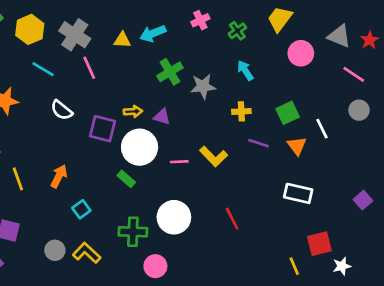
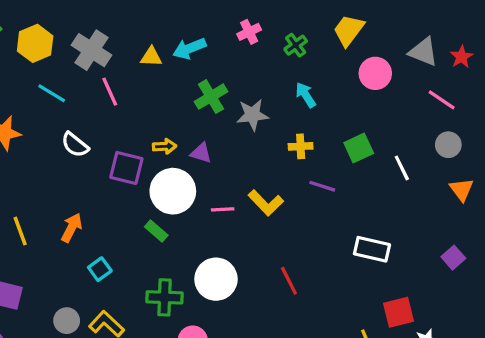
orange triangle: (297, 146) -> (462, 190), moved

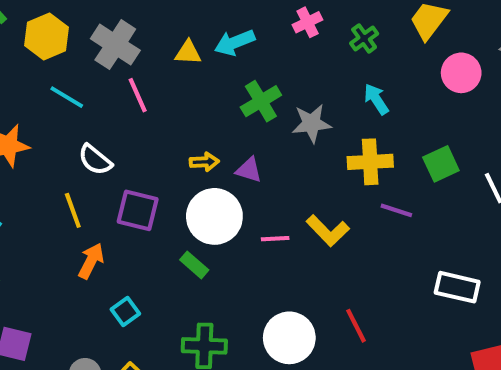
yellow cross: (301, 146) -> (370, 162), size x1.5
purple square: (126, 168) -> (138, 210), moved
yellow line: (20, 231) -> (73, 210), moved
white circle: (216, 279) -> (289, 338), moved

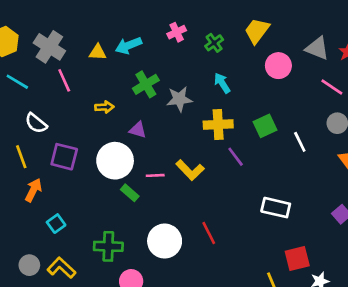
yellow arrow: (204, 162) -> (104, 107), moved
purple line: (396, 210) -> (236, 157), turned 35
green rectangle: (194, 265) -> (130, 193), moved

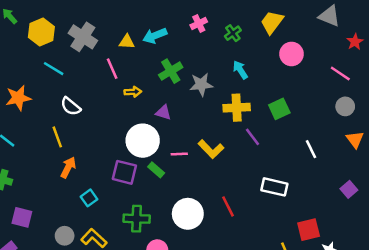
gray triangle: (317, 48) -> (329, 16), moved
pink line: (64, 80) -> (112, 69), moved
white line: (300, 142) -> (311, 149), moved
purple square: (64, 157) -> (124, 172), moved
white rectangle: (276, 208) -> (274, 187), moved

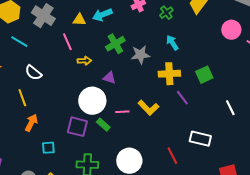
pink circle: (292, 54) -> (231, 30), moved
cyan square: (89, 198) -> (48, 148), turned 32
red line: (228, 206) -> (172, 156), moved

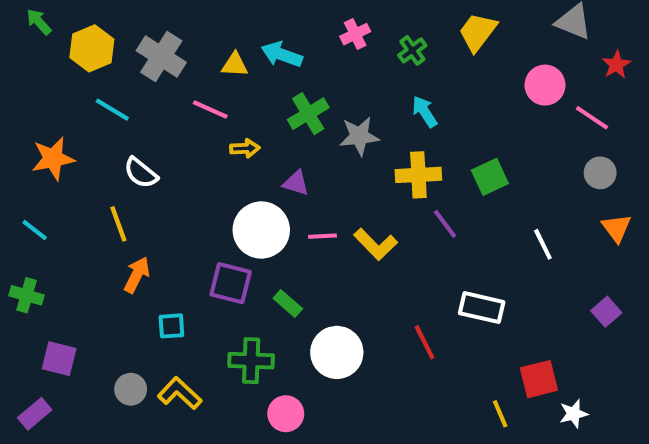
cyan arrow: (102, 15) -> (282, 54), turned 42
pink line: (67, 42) -> (210, 110), turned -42
pink line: (122, 112) -> (322, 236), moved
green rectangle: (103, 125) -> (288, 303), moved

